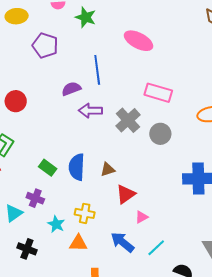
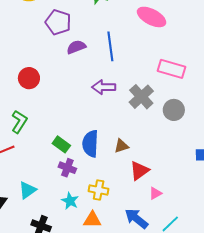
purple semicircle: (71, 89) -> (76, 47), moved
purple cross: (35, 198) -> (67, 168), moved

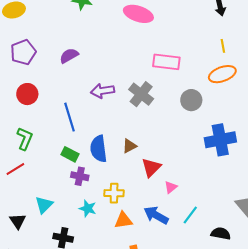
purple pentagon: (58, 22) -> (23, 52), moved, turned -30
blue line: (110, 46) -> (69, 117), moved
gray circle: (174, 110) -> (191, 100), moved
orange triangle: (92, 220) -> (123, 220), moved

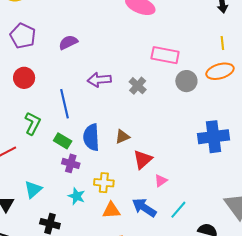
purple pentagon: (23, 52) -> (23, 36), turned -30
gray cross: (141, 94) -> (138, 86), size x0.7
gray circle: (191, 100) -> (186, 81), moved
green L-shape: (25, 139) -> (33, 123), moved

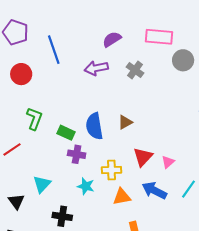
purple semicircle: (68, 42) -> (112, 39), moved
blue line: (65, 104) -> (54, 50), moved
red triangle: (143, 160) -> (143, 157), moved

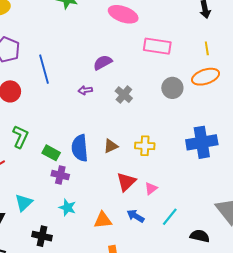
pink rectangle: (159, 37) -> (157, 46), moved
purple arrow: (96, 68) -> (85, 90), size x0.6
yellow cross: (112, 170) -> (145, 146), moved
blue arrow: (154, 190) -> (136, 216), size x0.7

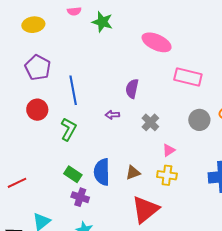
purple semicircle: (103, 62) -> (132, 89), turned -54
green L-shape: (20, 137) -> (68, 129), moved
red triangle: (126, 182) -> (145, 209), size x1.4
pink triangle: (151, 188) -> (169, 150), moved

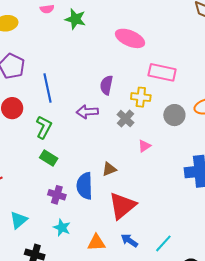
purple arrow: (112, 115) -> (87, 112), size x1.5
blue semicircle: (102, 172) -> (85, 186), moved
green rectangle: (73, 174) -> (49, 158), moved
yellow cross: (167, 175) -> (141, 97), moved

